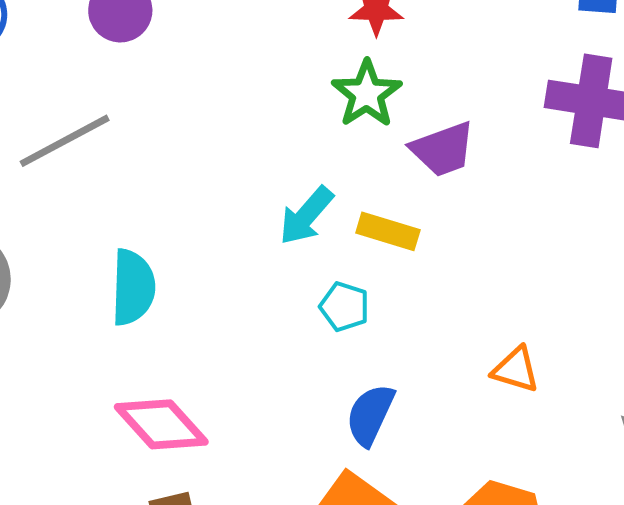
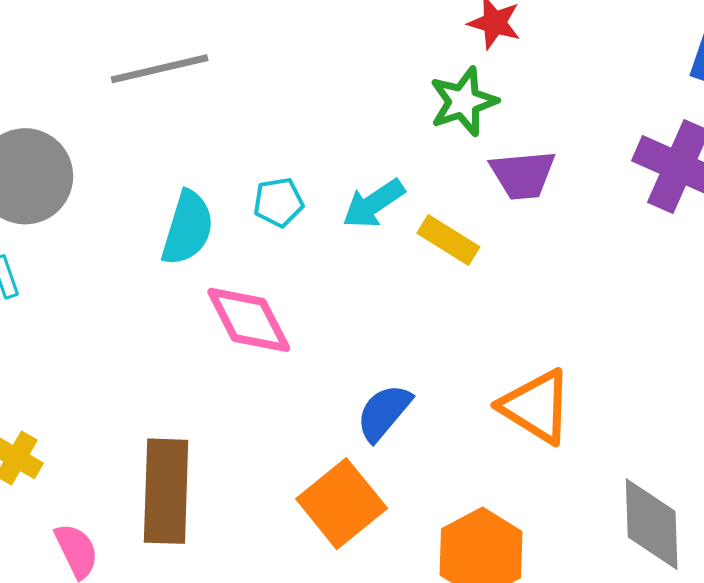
cyan pentagon: (344, 307) -> (278, 202), moved, turned 30
orange triangle: (516, 370) -> (536, 407), size x1.6
pink diamond: (161, 424) -> (249, 320), moved

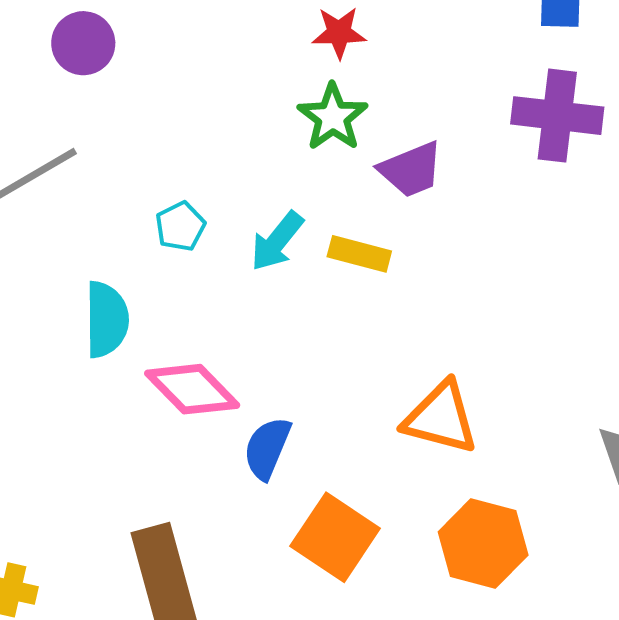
cyan pentagon: (278, 202) -> (180, 226), moved
orange triangle: (536, 407) -> (441, 418), moved
blue semicircle: (384, 412) -> (267, 448), moved

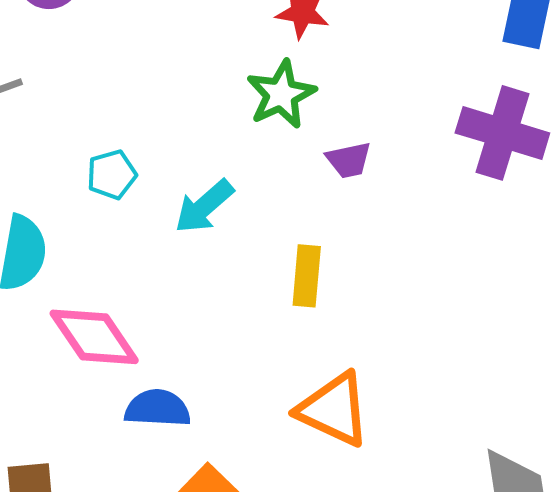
purple trapezoid: (411, 170) -> (349, 160), size x0.7
yellow rectangle: (359, 254) -> (307, 276), moved, turned 70
blue semicircle: (267, 448) -> (158, 408), turned 60

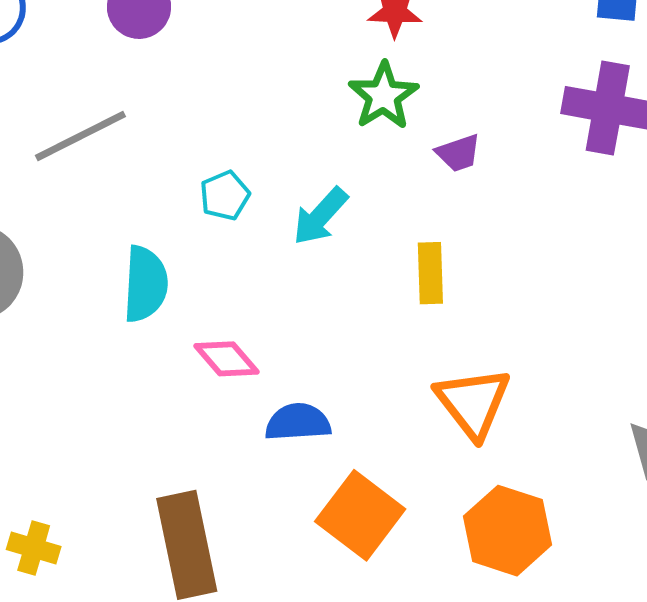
pink diamond: (94, 337) -> (227, 359), size x0.7
orange triangle: (334, 410) -> (473, 403), turned 34

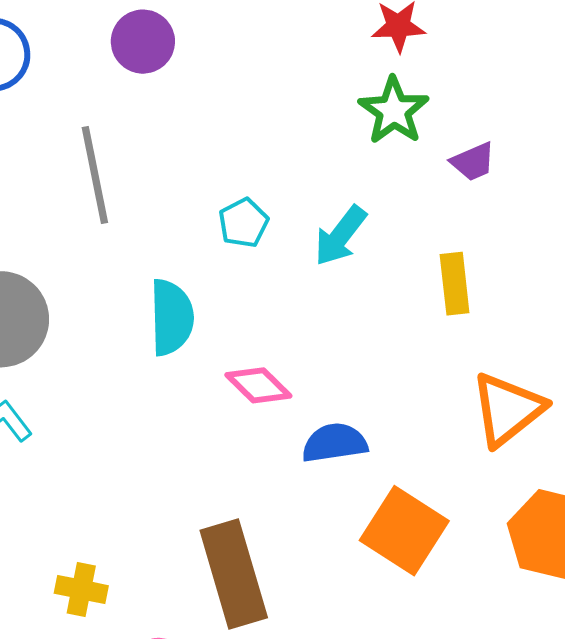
gray line: (80, 136) -> (95, 175), turned -70
orange triangle: (473, 403) -> (508, 409), turned 34

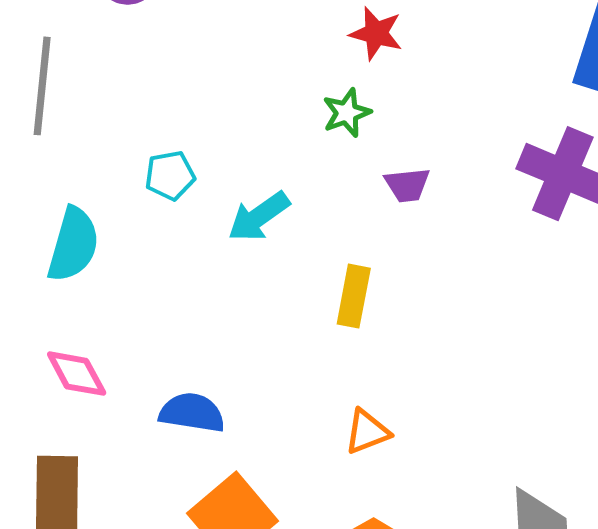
green star: (394, 111) -> (347, 113), size x0.7
pink diamond: (258, 385) -> (77, 374), moved
orange triangle: (508, 409) -> (367, 432), size x0.6

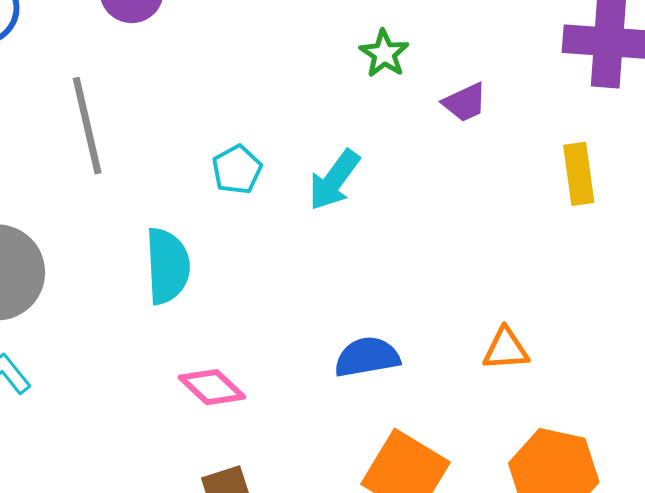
yellow rectangle: (354, 296) -> (579, 174), moved
blue semicircle: (192, 413) -> (367, 357), moved
orange triangle: (367, 432) -> (506, 349), turned 36

